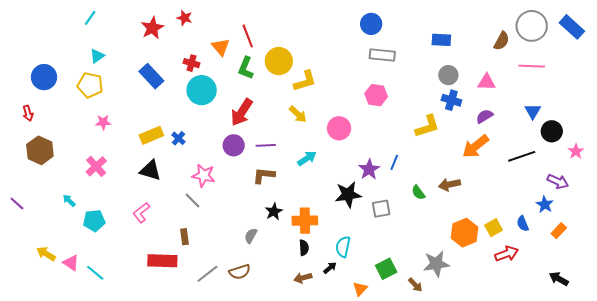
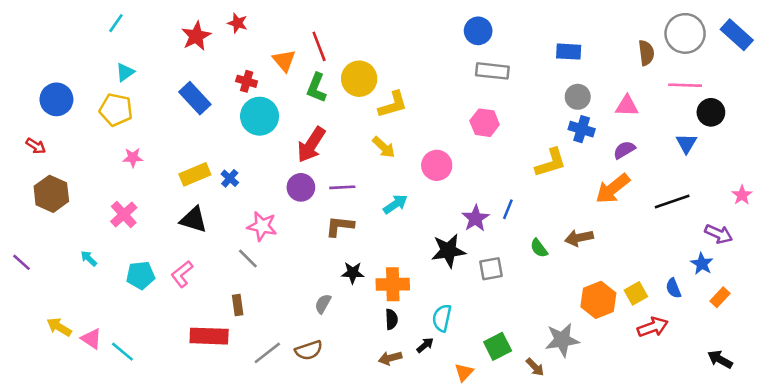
brown semicircle: (502, 41) -> (646, 53), turned -36
red arrow: (28, 113) -> (36, 146), turned -42
black circle: (552, 131) -> (711, 112), moved
black star: (274, 212) -> (353, 273), turned 30
cyan pentagon: (94, 221) -> (141, 275), moved

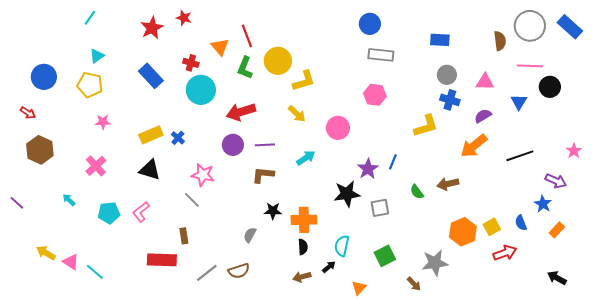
blue triangle: (686, 143) -> (519, 102), moved
red arrow: (311, 145) -> (241, 112), turned 40
green square: (498, 346) -> (385, 256), moved

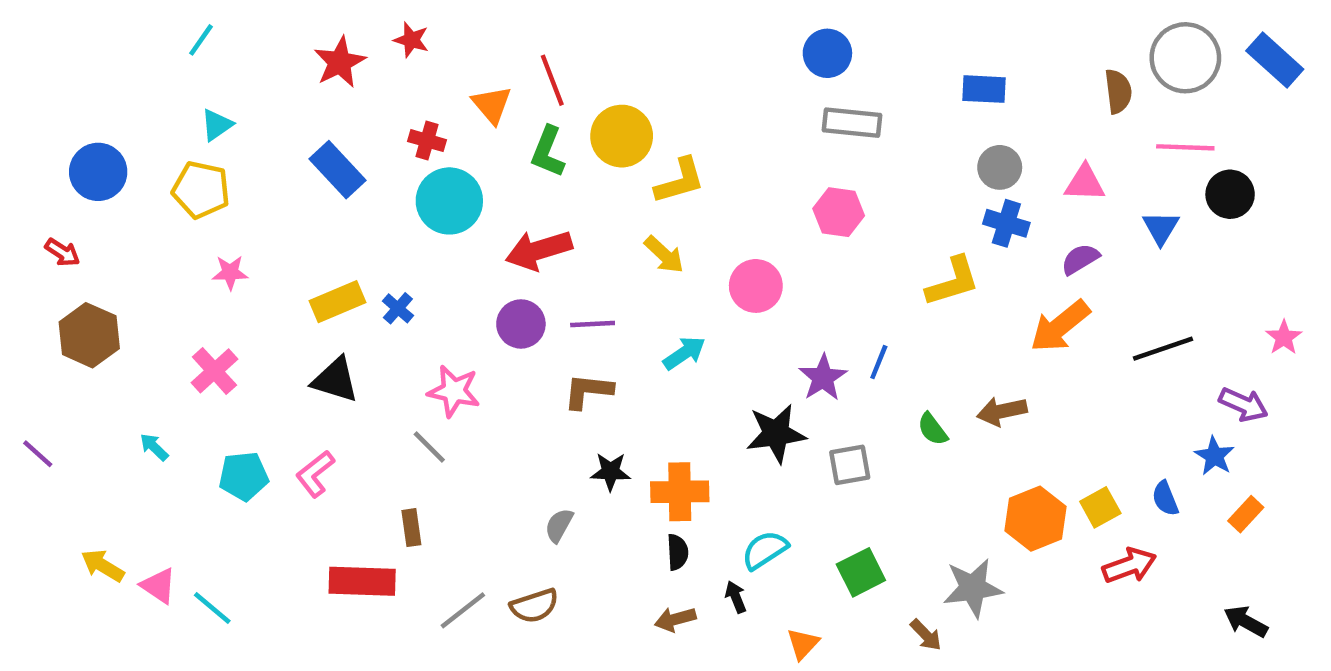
cyan semicircle: (342, 246) -> (765, 550), turned 45
black arrow: (329, 267) -> (736, 597), turned -72

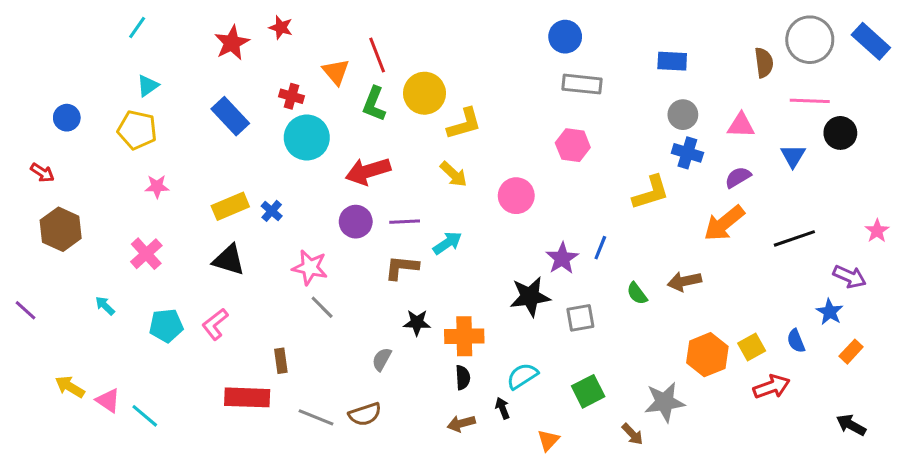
blue circle: (98, 172) -> (67, 118), size x0.7
cyan arrow: (684, 353) -> (447, 243), moved
gray line: (429, 447) -> (322, 307), moved
gray line: (463, 610) -> (316, 417), turned 60

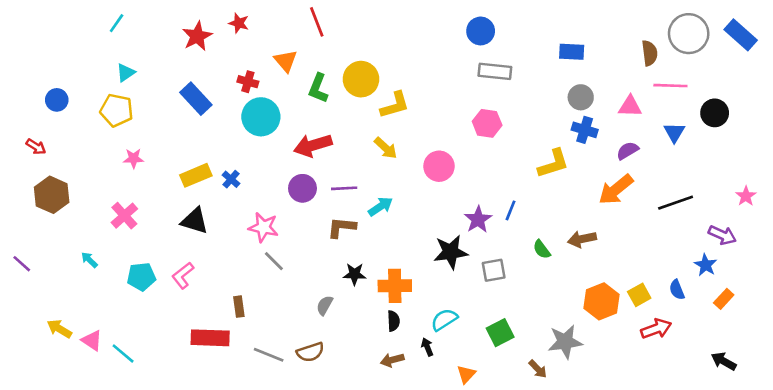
red line: (377, 55) -> (317, 22), moved
pink line: (810, 101) -> (670, 86), moved

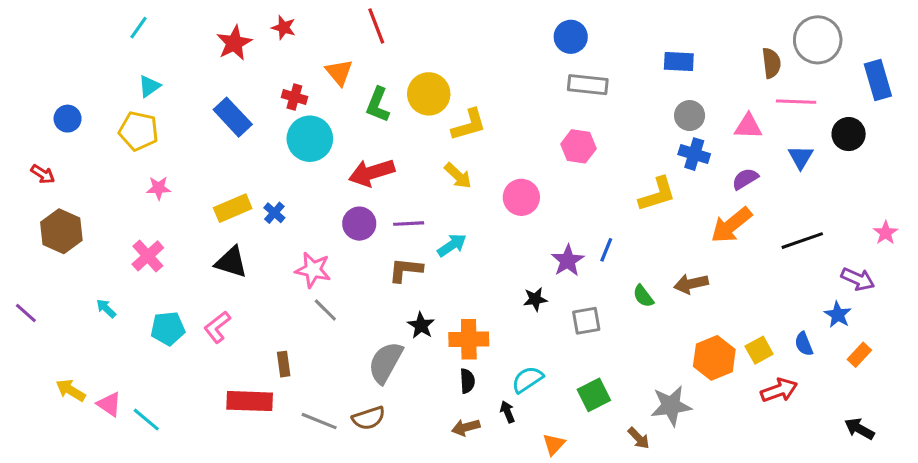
blue rectangle: (741, 35) -> (878, 80), moved, turned 32
black star: (451, 252) -> (535, 299), size x0.6
black star: (354, 274) -> (421, 325), turned 30
gray semicircle: (325, 305) -> (385, 362), size x1.8

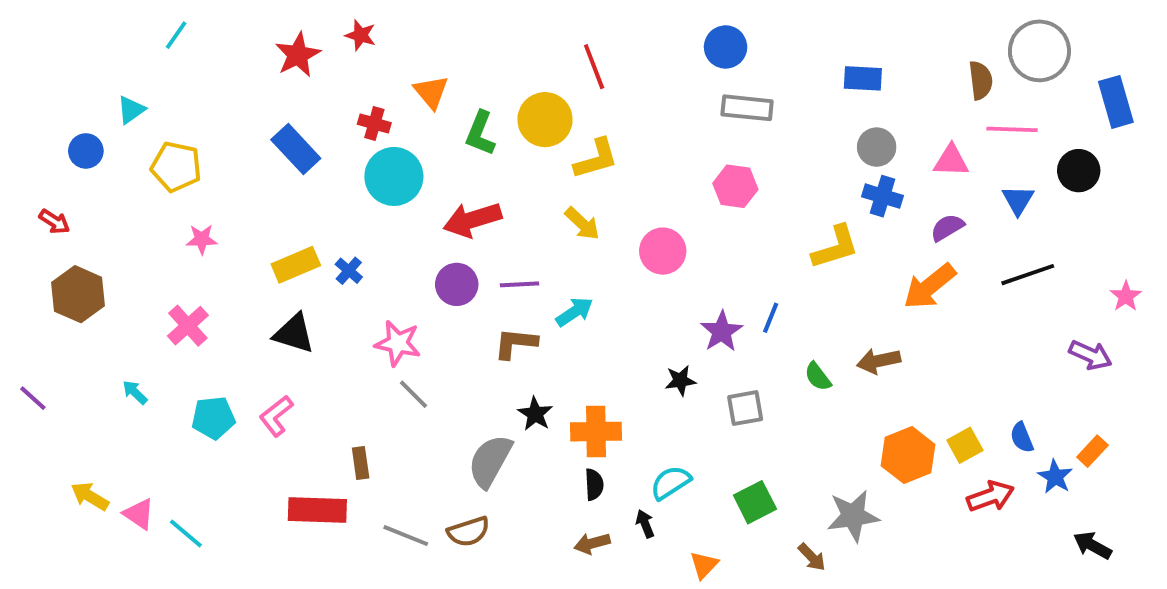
red line: (376, 26) -> (594, 67), moved
cyan triangle: (149, 86) -> (131, 110), moved
black line: (802, 241) -> (1028, 275), moved
blue star: (838, 315) -> (1055, 477), moved

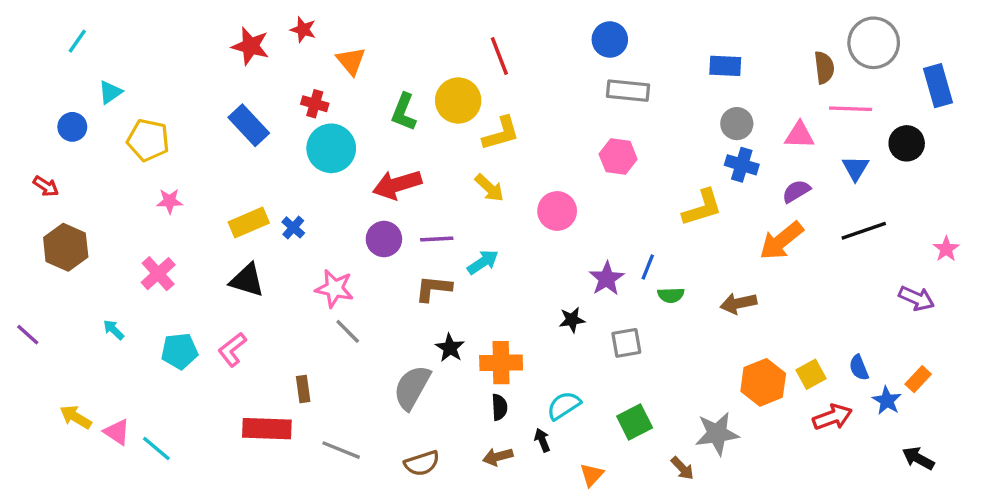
cyan line: (176, 35) -> (77, 41), moved
red star: (298, 55) -> (250, 46), turned -30
orange triangle: (431, 92) -> (351, 61), moved
green semicircle: (818, 377) -> (671, 295), moved, turned -55
brown semicircle: (468, 532) -> (422, 463), moved

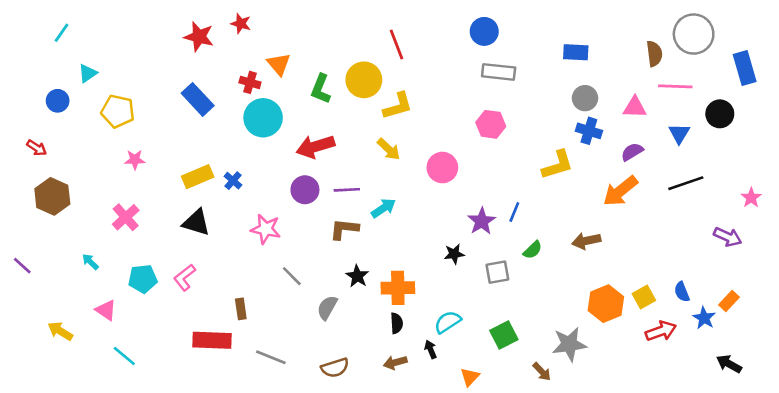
orange triangle: (351, 61) -> (279, 64), moved
green semicircle: (671, 295) -> (533, 250), moved, turned -42
gray line: (348, 331) -> (292, 276), moved
gray semicircle: (412, 387) -> (327, 308), size x0.7
pink triangle: (117, 432) -> (106, 310), moved

